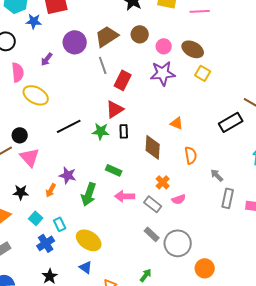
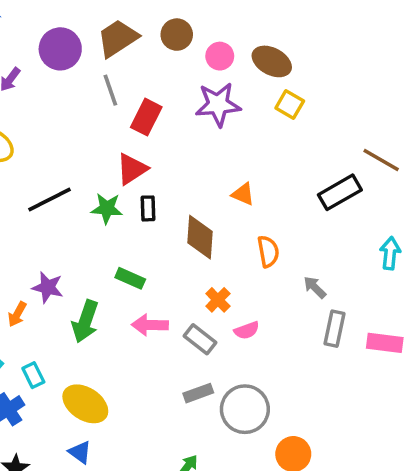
gray rectangle: (152, 234) -> (198, 393), turned -63

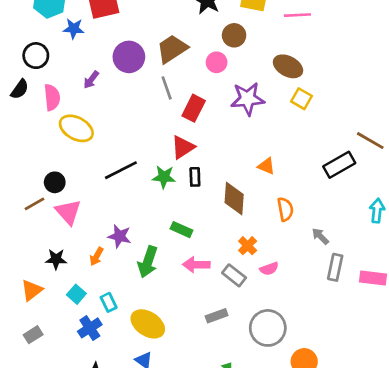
brown circle: (177, 35) -> (234, 35), moved
pink circle: (220, 56) -> (217, 62), moved
gray rectangle: (198, 393) -> (217, 316), moved

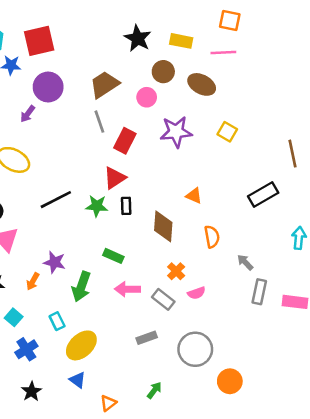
purple circle: (129, 57) -> (48, 87), moved
brown ellipse: (288, 66) -> (202, 84), moved
brown line: (370, 141) -> (292, 154), moved, turned 48
cyan rectangle: (109, 302) -> (57, 321), moved
yellow ellipse: (148, 324) -> (81, 345), turned -76

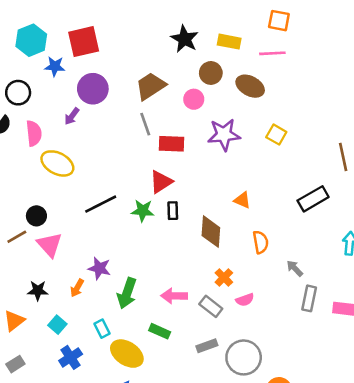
red rectangle: (125, 141) -> (171, 144), turned 65
green rectangle: (113, 256) -> (160, 331), moved
gray rectangle: (147, 338) -> (207, 346), moved
yellow ellipse: (81, 345) -> (127, 354), turned 76

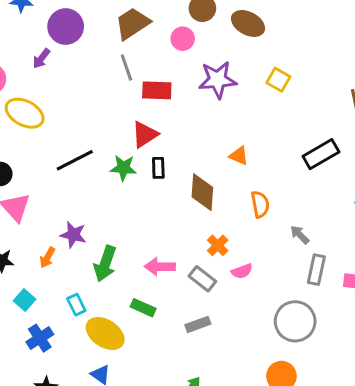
gray circle: (244, 357) -> (295, 321), moved

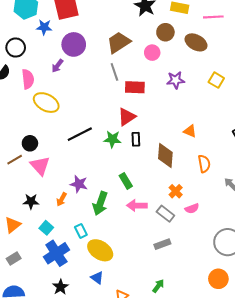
purple star: (218, 80) -> (176, 80), size x0.7
green rectangle: (143, 308) -> (126, 181), moved, turned 35
blue cross: (40, 338) -> (56, 253), size x1.4

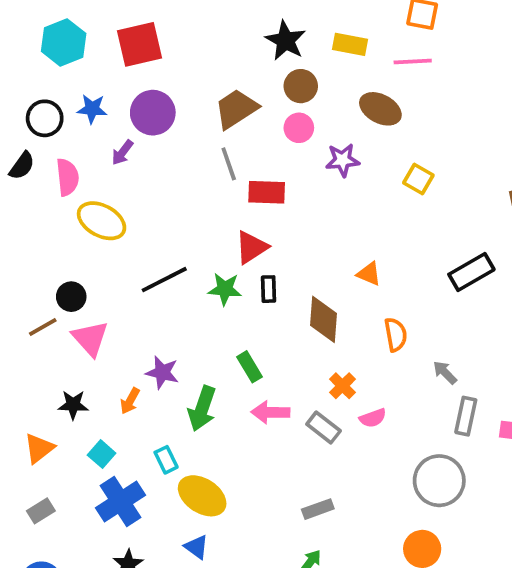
blue star: (44, 27) -> (92, 109), moved
brown circle: (165, 32) -> (301, 86), moved
purple star: (176, 80) -> (342, 160), moved
gray rectangle: (162, 244) -> (318, 509), moved

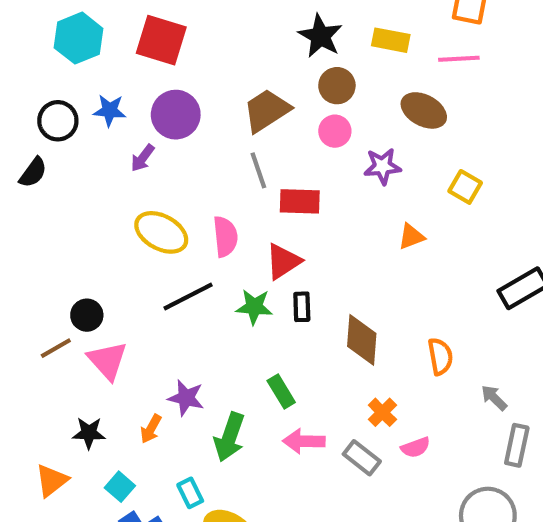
red square: (140, 44) -> (161, 40), turned 30
pink semicircle: (67, 177) -> (225, 237), moved
yellow ellipse: (102, 221) -> (161, 232), moved
orange triangle: (369, 274) -> (411, 237), moved, turned -44

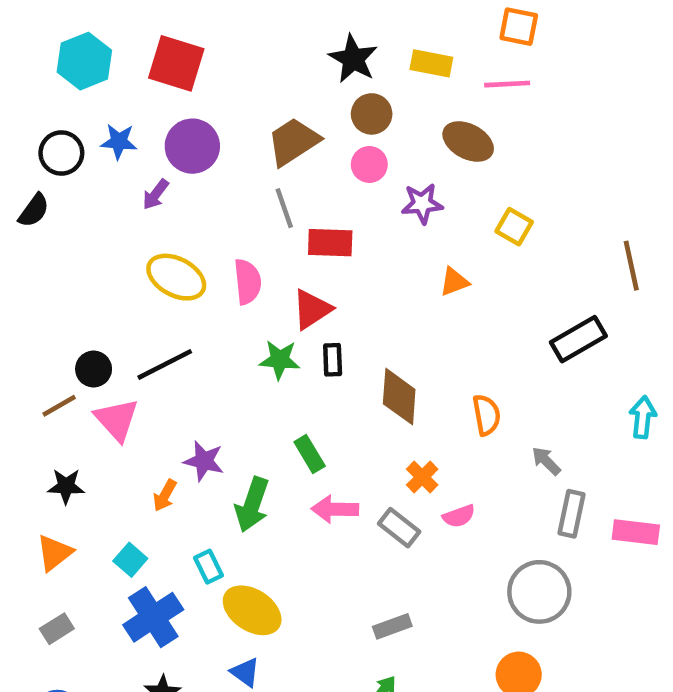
black line: (188, 296) -> (165, 364), moved
black star: (89, 433) -> (66, 486), moved

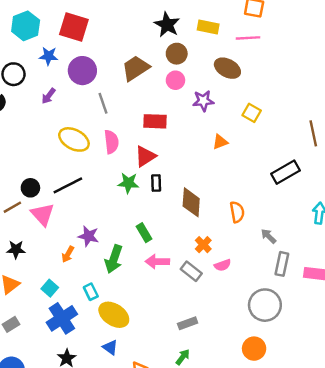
blue star: (119, 142) -> (49, 56), moved
purple arrow: (156, 194) -> (49, 96), moved
gray line: (284, 208) -> (103, 103), moved

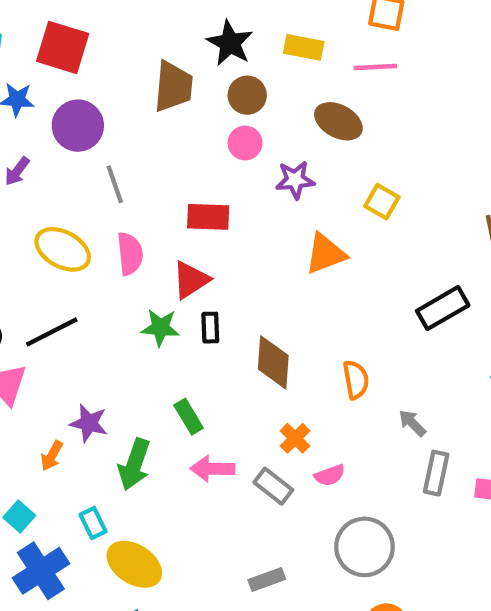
brown trapezoid: (136, 68) -> (173, 87), moved, turned 128
orange triangle: (220, 142) -> (325, 254), size x1.5
gray circle: (265, 305) -> (365, 547), moved

